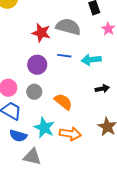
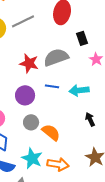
gray semicircle: (68, 27) -> (56, 57), turned -35
black arrow: (102, 89) -> (90, 119), turned -104
gray circle: (34, 92) -> (31, 122), moved

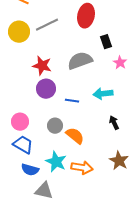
red star: (29, 63) -> (42, 66), moved
blue line: (52, 86) -> (72, 101), moved
purple circle: (25, 95) -> (46, 89), moved

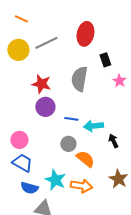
gray semicircle: (80, 61) -> (79, 79), turned -60
cyan arrow: (103, 94) -> (93, 126), moved
gray circle: (55, 126) -> (68, 144), moved
orange semicircle: (75, 136) -> (85, 159), moved

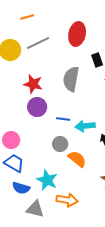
orange line: (21, 19) -> (27, 17), moved, turned -40
orange arrow: (81, 186) -> (67, 200), moved

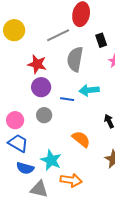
gray line: (38, 43) -> (58, 35), moved
cyan arrow: (85, 126) -> (89, 90), moved
gray circle: (60, 144) -> (44, 115), moved

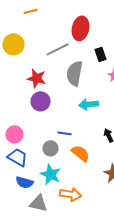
blue line: (67, 99) -> (65, 133), moved
gray circle: (44, 115) -> (51, 148), moved

